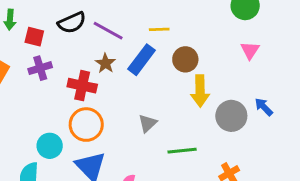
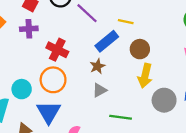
brown star: (105, 63) -> (97, 66), moved

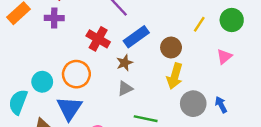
yellow line: (126, 22) -> (199, 24), moved, turned -72
red cross: (57, 50) -> (98, 39), moved

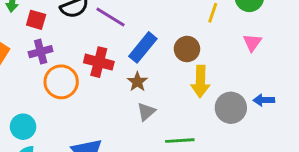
orange circle: (76, 74) -> (61, 82), moved
cyan circle: (42, 82) -> (23, 127), moved
blue arrow: (221, 105) -> (264, 100), turned -49

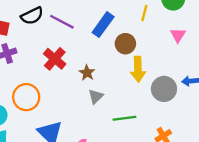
blue rectangle: (143, 47) -> (103, 25), moved
red cross: (99, 62) -> (55, 59), turned 30
orange circle: (61, 82) -> (26, 97), moved

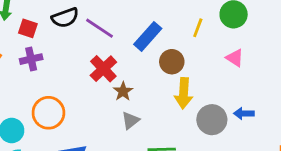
pink triangle: (178, 35) -> (235, 58), turned -35
red cross: (55, 59) -> (103, 69), moved

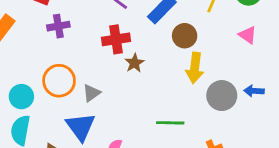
purple cross: (31, 59) -> (58, 26), moved
red cross: (103, 69) -> (116, 39), turned 32
gray triangle: (130, 120) -> (91, 93), moved

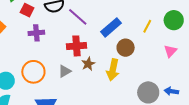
pink triangle: (248, 35) -> (170, 51), turned 32
yellow arrow: (195, 68) -> (113, 70), moved
gray triangle: (91, 93) -> (65, 71), moved

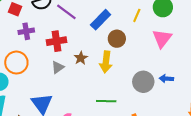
red cross: (77, 46) -> (56, 41), moved
pink triangle: (170, 51) -> (162, 38), size x1.5
orange circle: (33, 72) -> (16, 63), moved

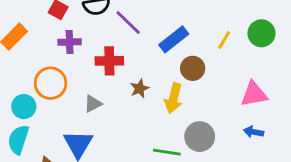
pink triangle: (162, 38) -> (254, 94), moved, turned 35
gray triangle: (58, 67) -> (93, 104), moved
gray circle: (143, 82) -> (200, 137), moved

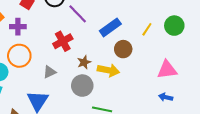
purple cross: (70, 42) -> (18, 27), moved
red cross: (109, 61) -> (63, 41), turned -30
yellow arrow: (174, 98) -> (108, 70), turned -95
gray circle: (200, 137) -> (82, 86), moved

